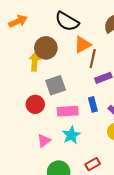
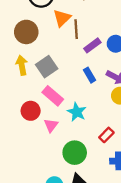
yellow arrow: (35, 62) -> (22, 65), moved
red circle: (35, 104) -> (31, 111), moved
pink rectangle: (68, 111) -> (53, 96), moved, turned 60

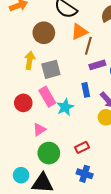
cyan star: (77, 112) -> (65, 107), moved
pink triangle: (51, 125) -> (39, 130), moved

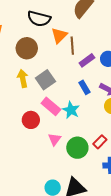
green circle: (49, 153) -> (77, 148), moved

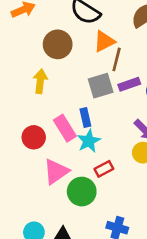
gray square: (45, 80) -> (101, 86), moved
blue rectangle: (84, 87) -> (85, 117), moved
pink triangle: (55, 139) -> (56, 172), size x1.5
red rectangle: (100, 142) -> (104, 169), moved

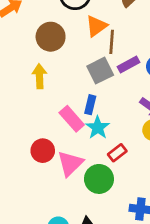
blue rectangle: (85, 117) -> (90, 105), turned 36
red circle: (34, 137) -> (43, 151), moved

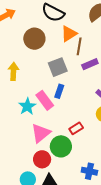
gray square: (100, 71) -> (58, 67), moved
yellow arrow: (39, 76) -> (13, 71), moved
cyan star: (98, 128) -> (27, 106), moved
red circle: (43, 151) -> (42, 159), moved

